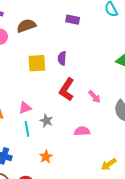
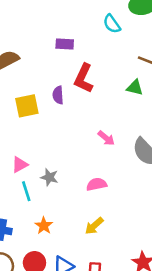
red L-shape: (67, 90) -> (84, 78), moved
orange star: (46, 157) -> (44, 226), moved
yellow arrow: (109, 164) -> (94, 226), moved

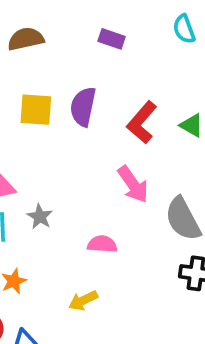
red L-shape: (84, 78) -> (142, 122), moved
purple semicircle: (58, 95) -> (83, 107), size x1.5
pink arrow: (106, 138) -> (133, 184), size x1.5

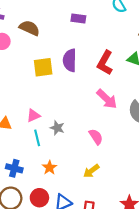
brown semicircle: (26, 39) -> (29, 28), turned 48
pink semicircle: (102, 244) -> (96, 137), turned 63

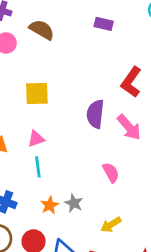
purple semicircle: (70, 60) -> (95, 114), moved
yellow square: (43, 67) -> (37, 93), moved
gray star: (57, 128) -> (74, 203), moved
yellow arrow: (91, 171) -> (111, 225), moved

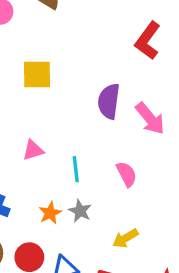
red L-shape: (131, 82) -> (148, 41), moved
pink triangle: (36, 139) -> (33, 150), moved
cyan line: (38, 167) -> (76, 169), moved

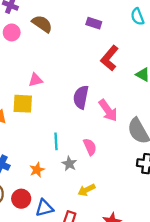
yellow square: (37, 75) -> (23, 104), moved
pink triangle: (33, 150) -> (36, 80), moved
gray star: (80, 211) -> (69, 164), moved

